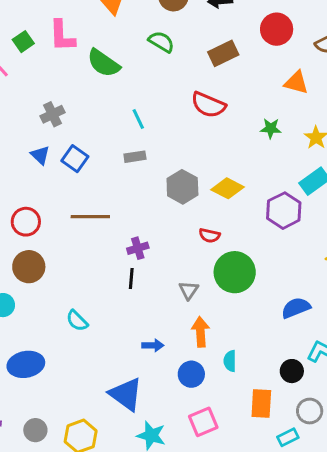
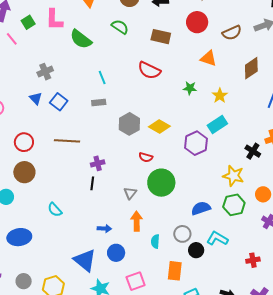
brown rectangle: (223, 53) -> (161, 37), turned 36
blue circle: (191, 374) -> (116, 253), moved
gray circle: (310, 411) -> (182, 234), moved

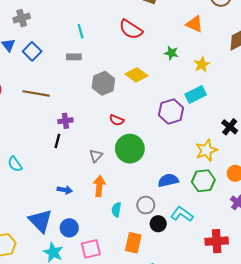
yellow diamond: (159, 127) -> (136, 75), moved
yellow star: (233, 176) -> (206, 150), turned 30
blue circle: (116, 253) -> (69, 228), moved
red cross: (253, 260) -> (217, 241), size x1.5

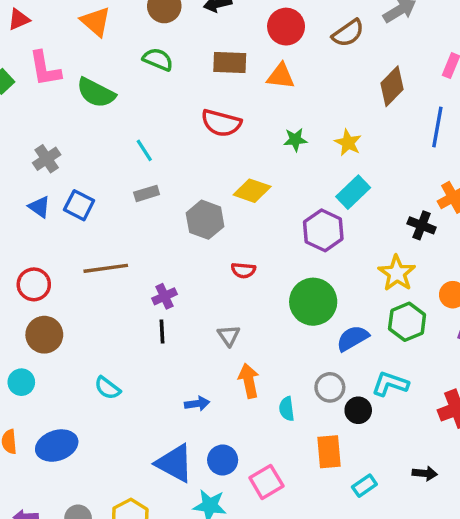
orange triangle: (194, 24) -> (281, 76), moved
green circle: (130, 149) -> (313, 302), moved

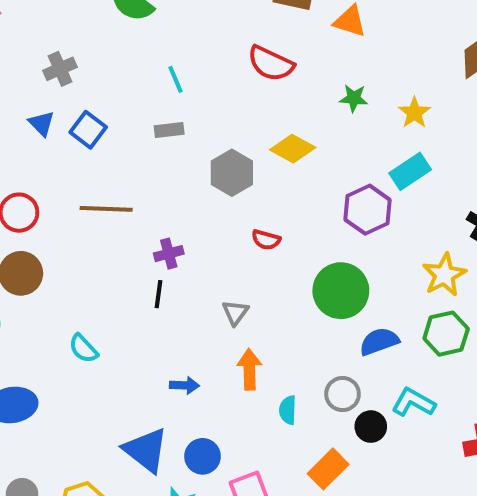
orange rectangle: (329, 452) -> (328, 469), turned 40

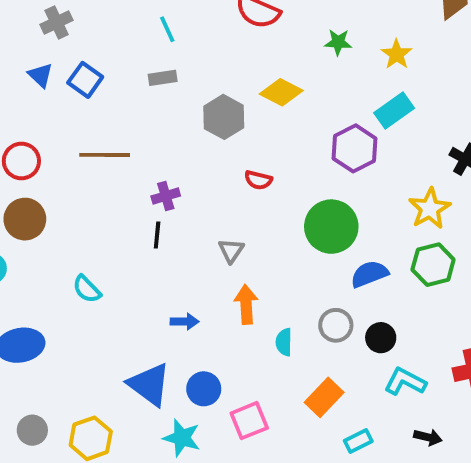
cyan L-shape: (413, 402) -> (405, 382), moved
black circle: (371, 427) -> (381, 338), moved

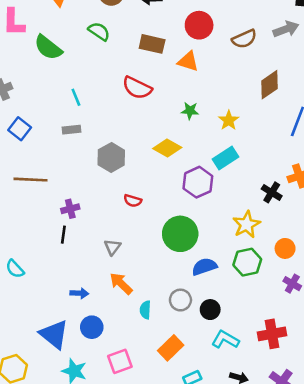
yellow diamond: (281, 92) -> (167, 148), moved
orange arrow: (246, 304) -> (121, 284), turned -45
blue circle: (204, 389) -> (92, 327), moved

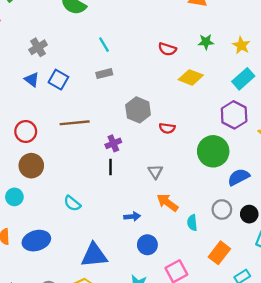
red semicircle: (137, 88) -> (167, 49), moved, size x0.7
gray hexagon: (111, 157) -> (138, 110), moved
purple hexagon: (198, 182) -> (234, 115), moved
blue triangle: (54, 334) -> (94, 255), moved, turned -36

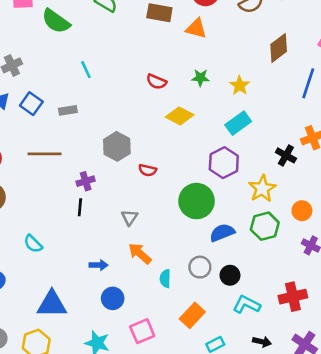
gray rectangle: (104, 74) -> (68, 110), moved

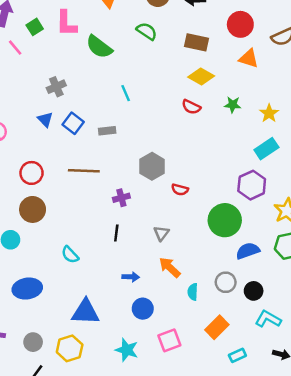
orange triangle: (196, 28) -> (249, 58), moved
yellow diamond: (180, 116) -> (201, 76), moved
black line: (80, 207) -> (116, 233), moved

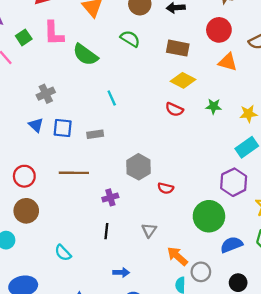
yellow star: (269, 113) -> (248, 114), turned 30
blue square: (73, 123) -> (63, 128), turned -30
orange arrow: (170, 267) -> (177, 256), moved
gray circle: (226, 282) -> (201, 272), moved

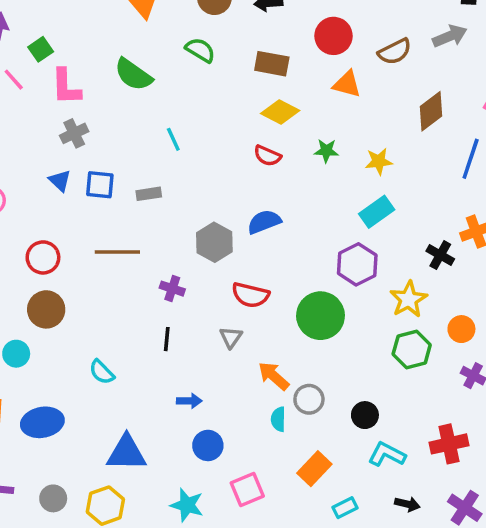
pink L-shape: (54, 33) -> (66, 87), moved
red semicircle: (166, 188) -> (251, 295), moved, size x1.5
purple cross: (110, 197) -> (172, 289), turned 35
blue semicircle: (232, 245) -> (264, 222), moved

